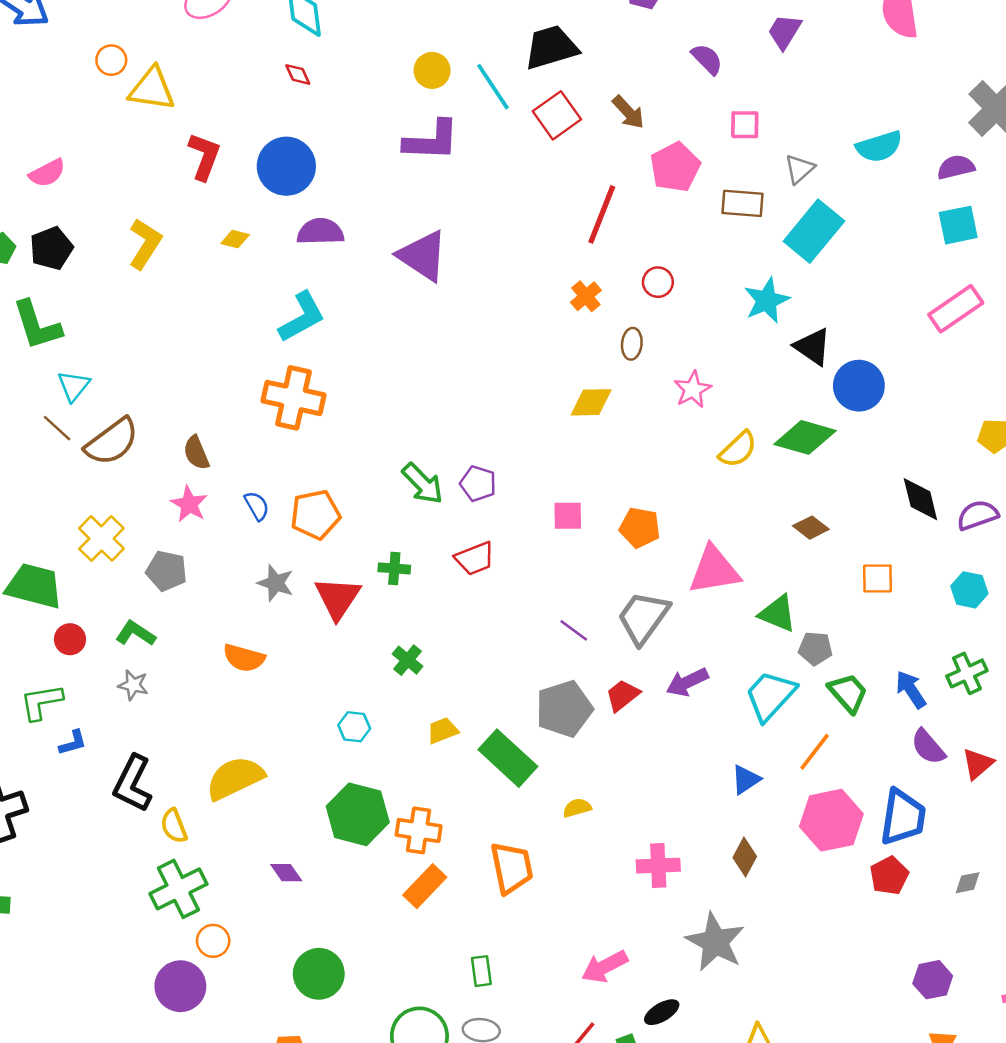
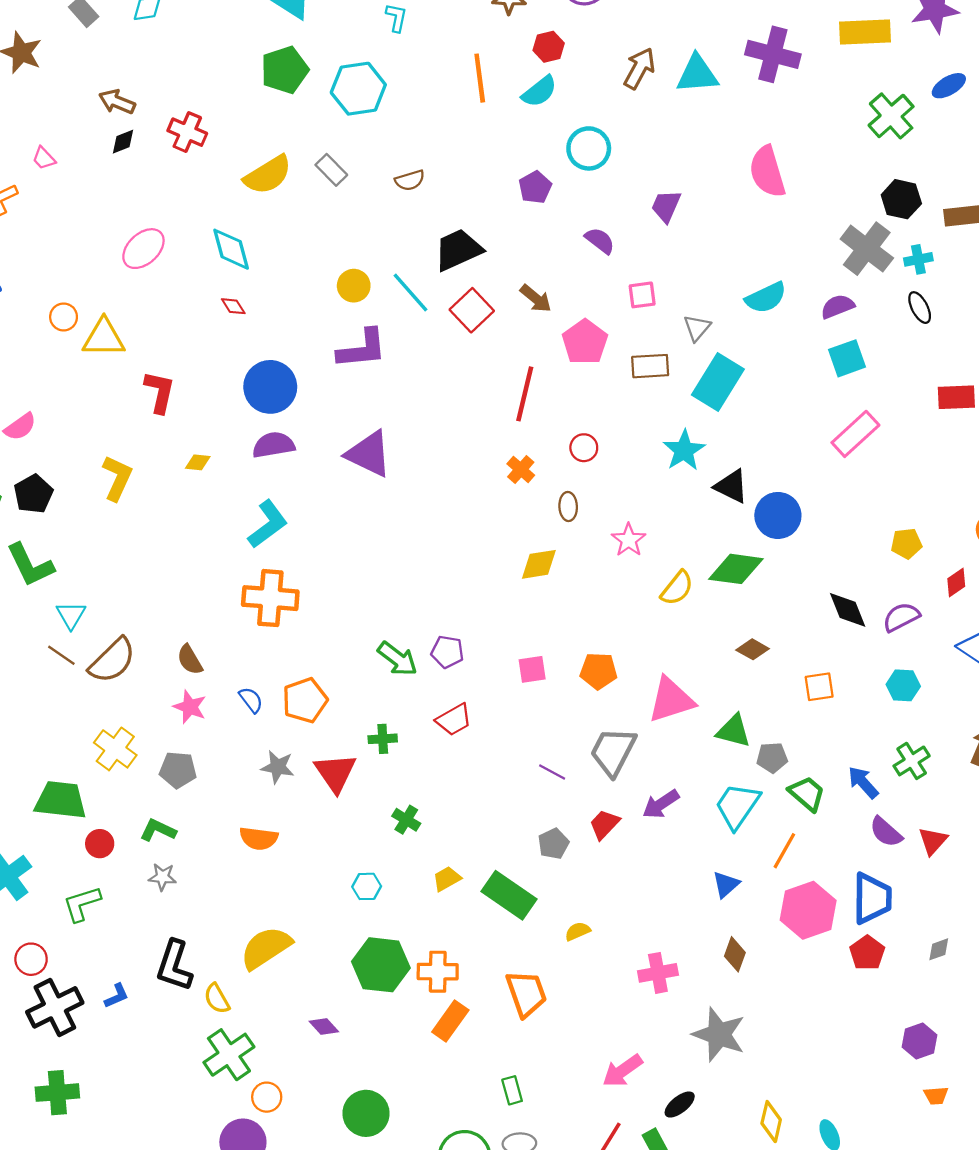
blue circle: (286, 166) -> (270, 387), moved
gray pentagon: (564, 709) -> (553, 844), size x0.6
blue L-shape: (73, 743) -> (117, 996), moved

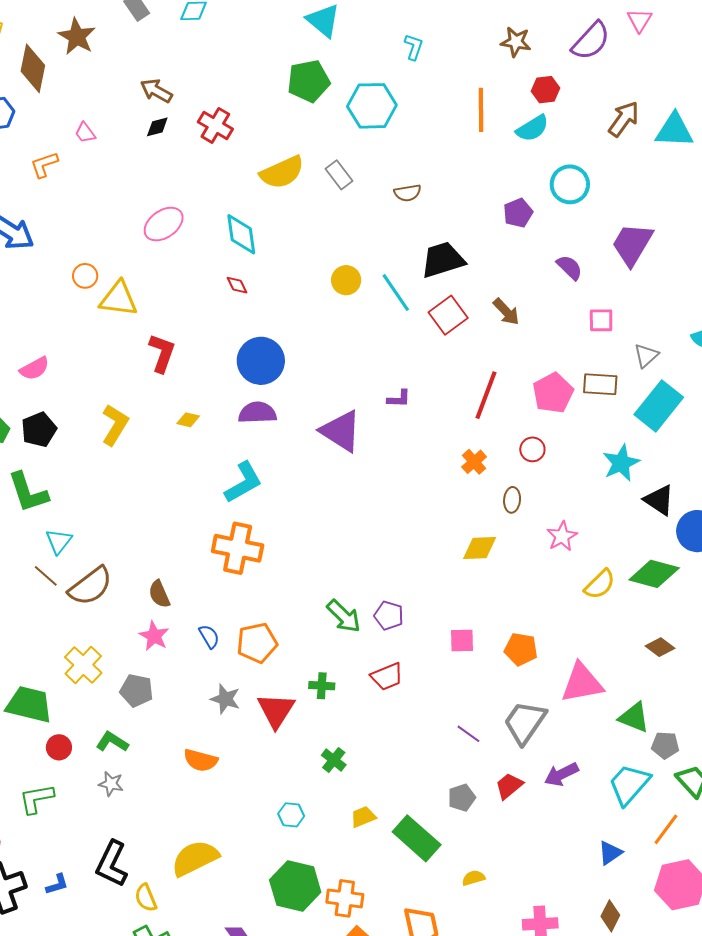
purple trapezoid: (666, 206) -> (632, 244), size x1.5
pink pentagon: (585, 342) -> (553, 393), moved
purple L-shape: (362, 349) -> (399, 399), moved, size x0.5

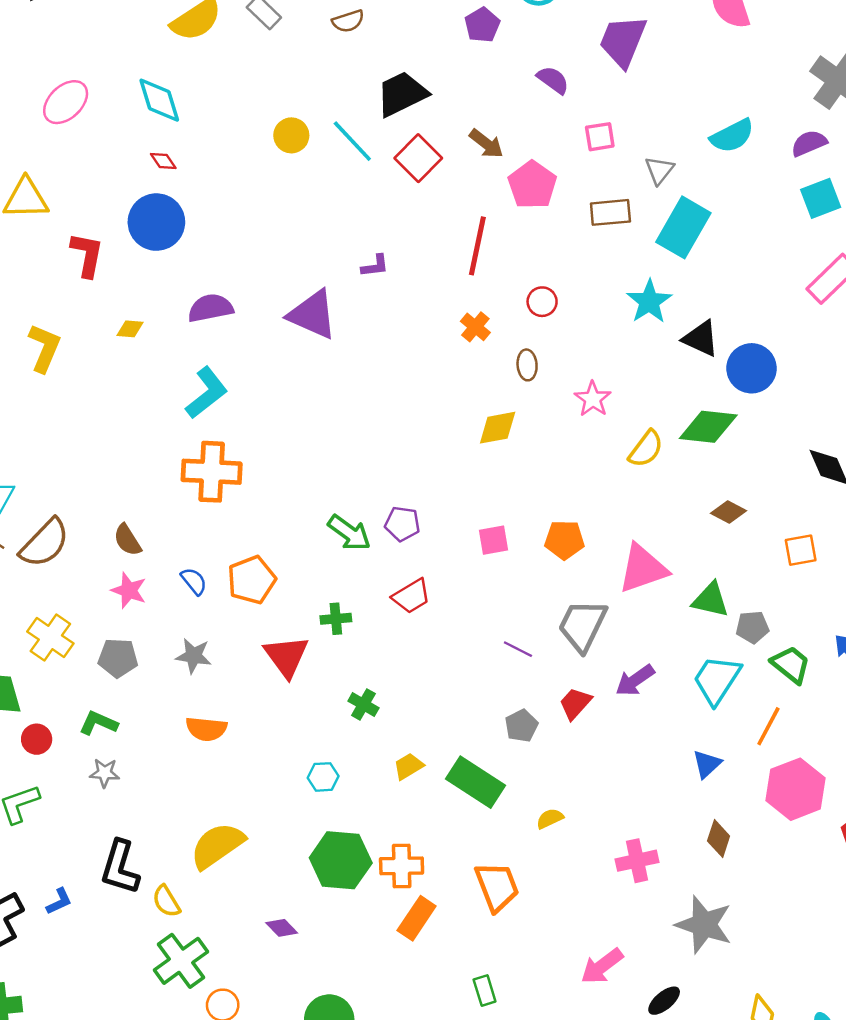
blue circle: (261, 361) -> (156, 222), moved
pink pentagon: (553, 393) -> (532, 185), moved
gray star: (225, 699) -> (194, 656), moved

